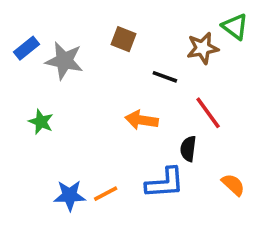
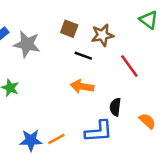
brown star: (203, 48) -> (102, 35), moved
black line: (165, 77) -> (83, 56), moved
red line: (208, 113) -> (129, 66), moved
orange semicircle: (233, 185) -> (147, 121), moved

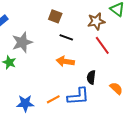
brown star: (102, 35) -> (96, 21), moved
gray star: (27, 44) -> (22, 42), moved, turned -30
orange line: (56, 139) -> (53, 99), moved

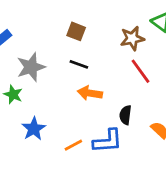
black line: (66, 37) -> (79, 64), moved
blue star: (25, 103) -> (34, 129), moved, turned -30

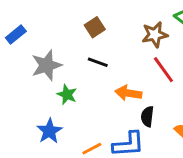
brown square: (76, 31) -> (95, 27), turned 36
orange arrow: (90, 93) -> (128, 93), moved
green star: (13, 94) -> (67, 95), moved

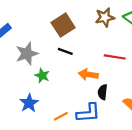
brown square: (95, 27) -> (63, 25), size x1.5
brown star: (155, 35) -> (105, 17), moved
red line: (163, 70) -> (115, 57), turned -45

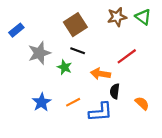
red line: (115, 57) -> (127, 56), turned -45
green star: (42, 76) -> (64, 67), moved
orange line: (61, 116) -> (73, 102), moved

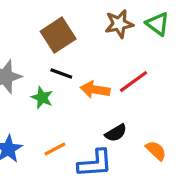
orange arrow: (101, 74) -> (95, 90), moved
black semicircle: (115, 91) -> (116, 133), turned -128

